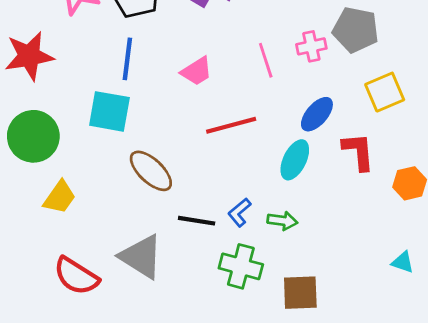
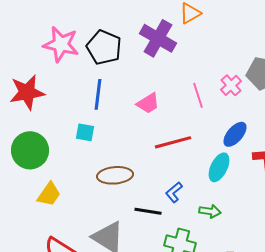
pink cross: (311, 46) -> (231, 85), turned -30
cyan square: (109, 111) -> (85, 132), size x0.6
brown ellipse: (151, 171) -> (115, 175), turned -48
blue L-shape: (239, 212) -> (174, 192), moved

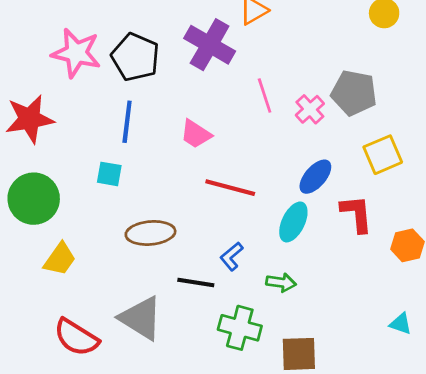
pink line: (198, 95) -> (265, 96), moved
pink trapezoid: (148, 103) -> (196, 134), turned 65
red line: (173, 142) -> (230, 188), turned 30

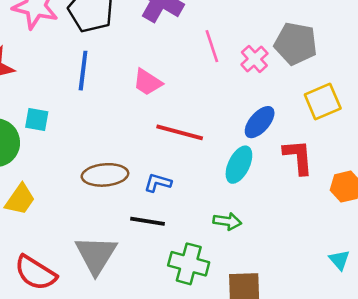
cyan square: (109, 174) -> (37, 120), moved
blue L-shape: (232, 256) -> (158, 183), moved, turned 56
gray triangle: (141, 318) -> (96, 255), turned 30
cyan triangle: (401, 324) -> (339, 260), turned 30

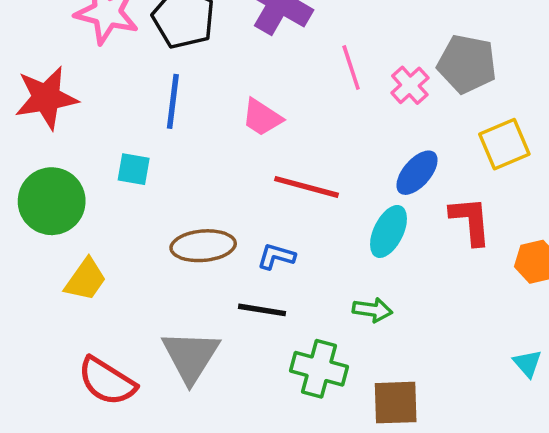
cyan square: (37, 120) -> (134, 169), moved

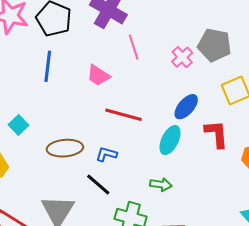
pink line: (351, 67) -> (134, 47), moved
cyan square: (134, 169) -> (18, 125), moved, turned 36
black line: (262, 310) -> (98, 184), turned 32

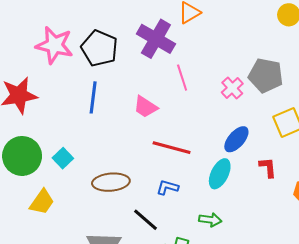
red L-shape: (216, 134) -> (268, 167), size x0.7
blue L-shape: (106, 154) -> (167, 187), moved

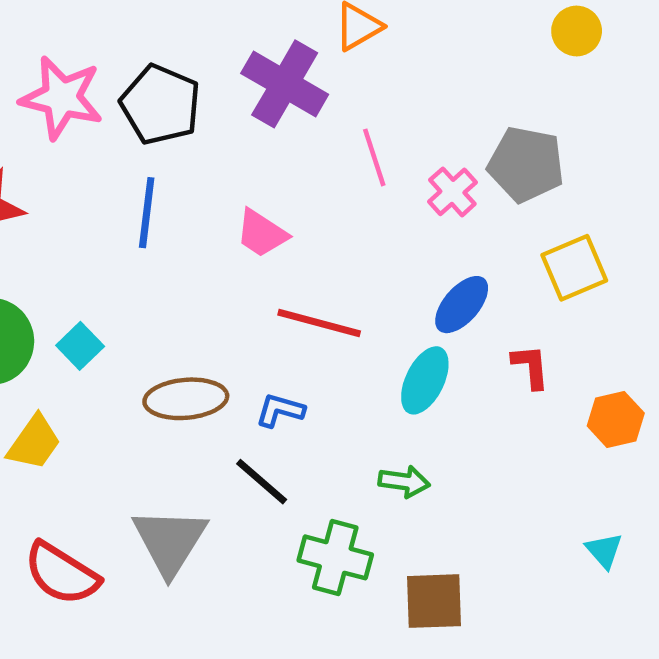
pink line: (182, 78) -> (374, 157), moved
blue L-shape: (167, 187) -> (280, 410), moved

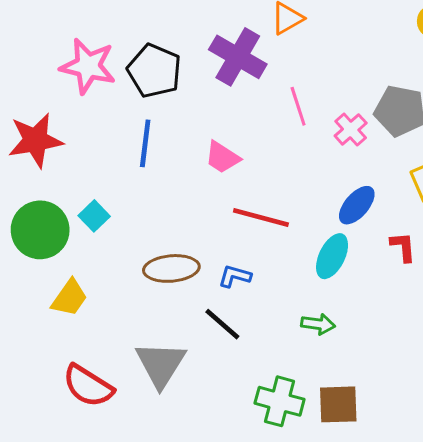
cyan square: (80, 346) -> (94, 216), moved
green cross: (335, 557) -> (280, 401), moved

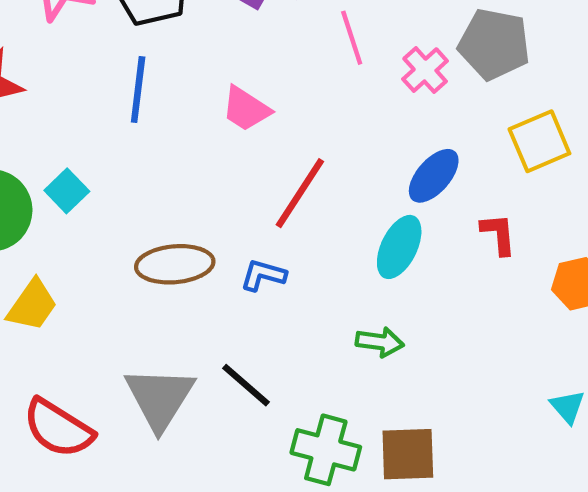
red line: (261, 218) -> (300, 193), turned -72
black line: (222, 324) -> (246, 385), moved

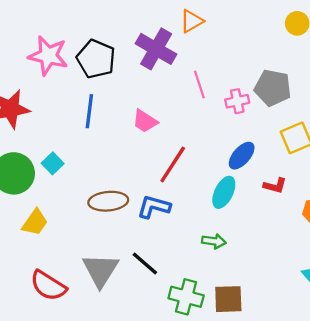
pink cross: (425, 70) -> (237, 101), turned 30
red L-shape: (498, 234) -> (275, 186), turned 110
blue L-shape: (263, 275) -> (154, 207), size x1.4

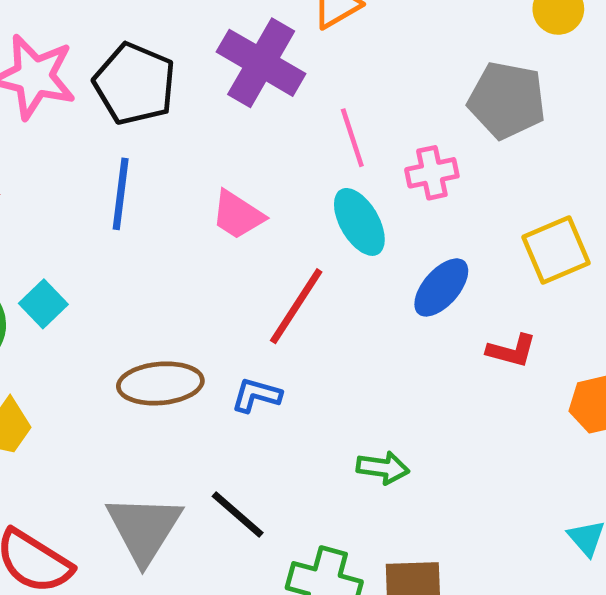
gray pentagon: (273, 88) -> (507, 100), moved
cyan ellipse: (224, 192) -> (359, 222), moved, turned -56
blue L-shape: (154, 207) -> (256, 395), size x0.7

